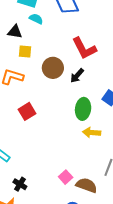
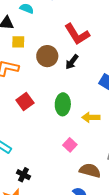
green ellipse: (83, 109) -> (63, 104), moved
pink square: (66, 177) -> (70, 145), moved

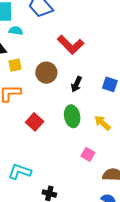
black arrow: (72, 62) -> (76, 84), moved
yellow arrow: (91, 117) -> (102, 123), turned 54

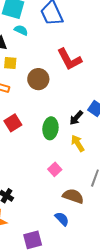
black arrow: (76, 84) -> (76, 118), moved

